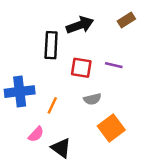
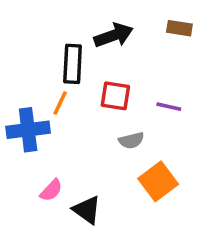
brown rectangle: (126, 20) -> (179, 28), turned 42
purple line: (114, 65) -> (169, 107), moved
orange line: (52, 105) -> (60, 103), moved

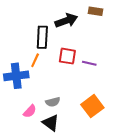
brown rectangle: (179, 28) -> (95, 11), moved
purple line: (169, 107) -> (89, 63), moved
gray semicircle: (131, 140) -> (53, 102), moved

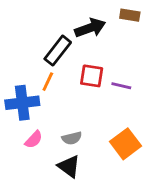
black rectangle: (42, 37) -> (58, 51), turned 35
pink semicircle: (30, 111) -> (34, 140), moved

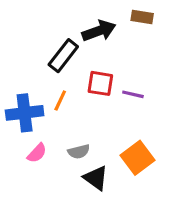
orange line: (48, 82) -> (60, 100), moved
black triangle: (69, 166) -> (96, 178), moved

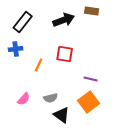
black rectangle: (63, 56) -> (23, 22), moved
purple line: (133, 94) -> (91, 79), moved
blue cross: (25, 113) -> (16, 49), moved, size x0.6

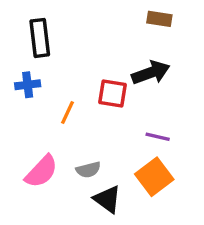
black arrow: (64, 20) -> (151, 73), moved
black rectangle: (23, 22) -> (40, 38), turned -45
pink semicircle: (24, 99) -> (41, 171), size x1.5

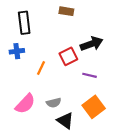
brown rectangle: (159, 19) -> (66, 11), moved
red square: (113, 93) -> (68, 56), turned -36
purple line: (158, 137) -> (89, 75), moved

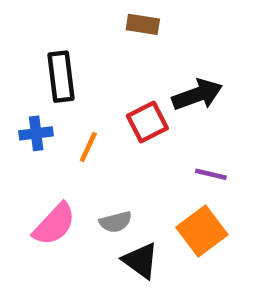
black rectangle: (24, 23) -> (61, 77), moved
blue cross: (17, 51) -> (36, 133), moved
purple line: (89, 75) -> (211, 174), moved

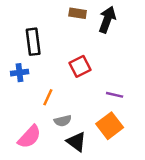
black arrow: (197, 95) -> (107, 19), moved, turned -50
orange line: (88, 147) -> (48, 97), moved
pink semicircle: (54, 224) -> (29, 137), moved

